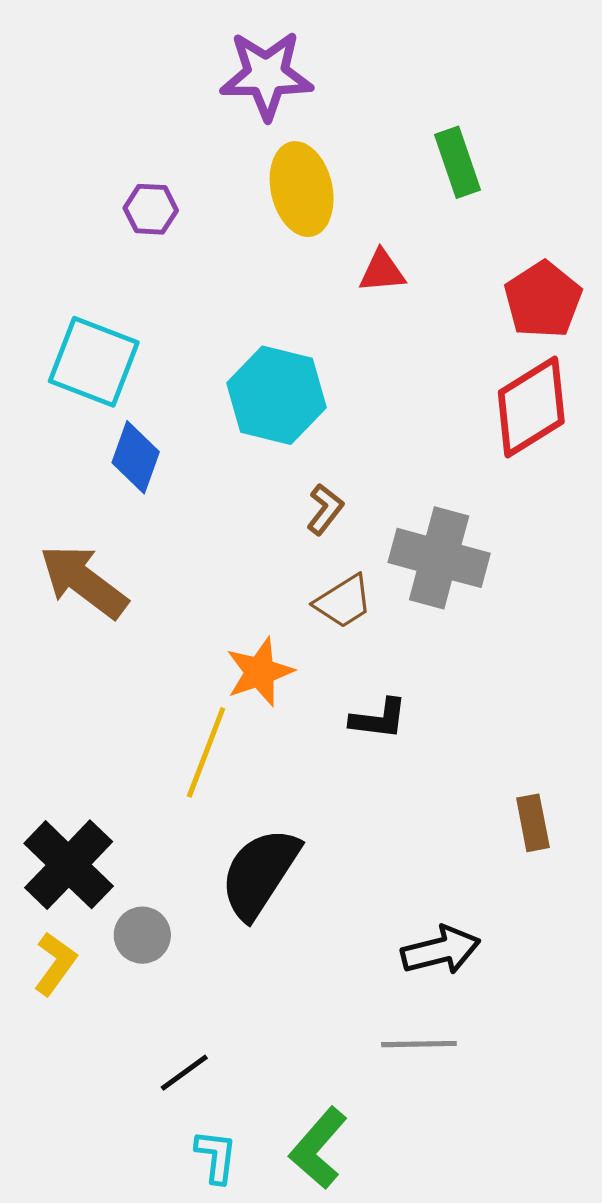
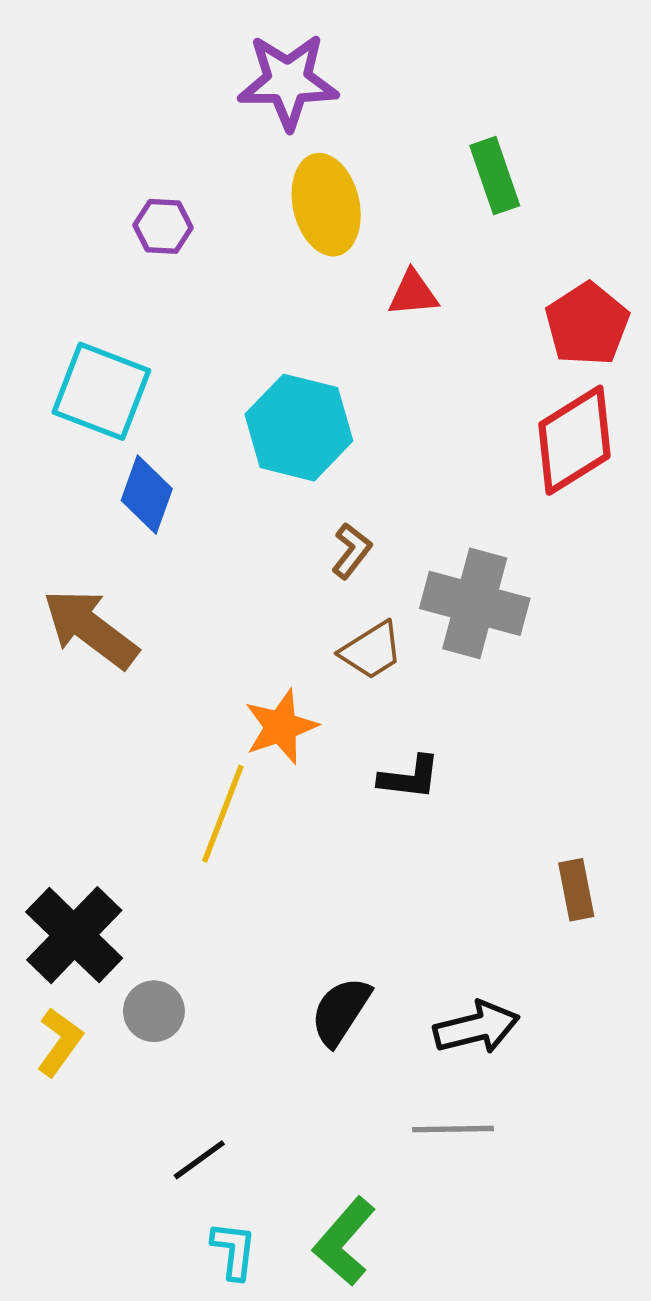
black semicircle: (260, 873) -> (341, 1011), moved, size x0.7

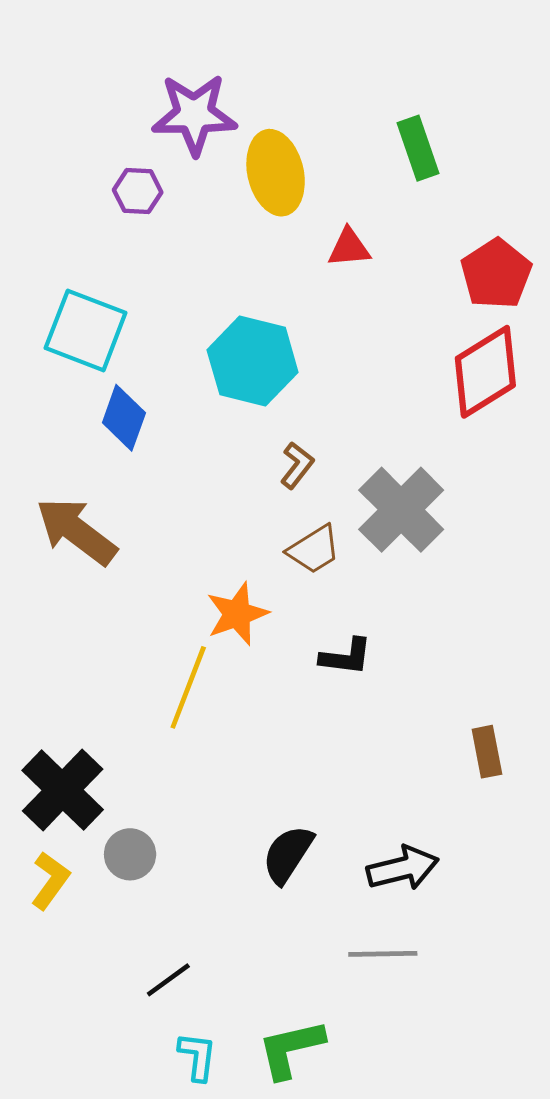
purple star: (288, 81) -> (194, 114), moved
gray cross: (475, 603) -> (401, 510), turned 30
green L-shape: (344, 1241) -> (291, 1049), turned 36

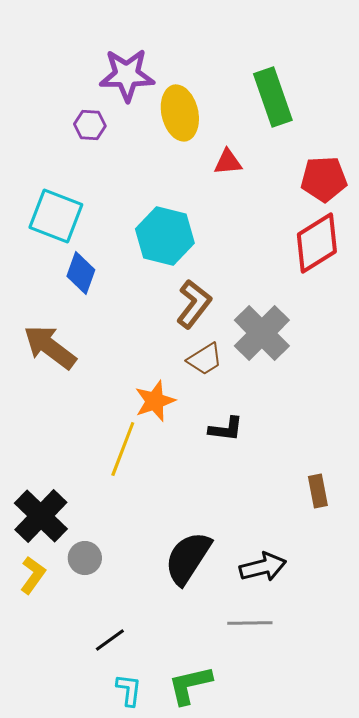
green rectangle: (418, 148) -> (273, 97), size x1.4
red pentagon: (496, 274) -> (324, 179), turned 30
brown L-shape: (297, 465) -> (194, 304), size x1.6
black semicircle: (288, 854) -> (188, 558), size x1.4

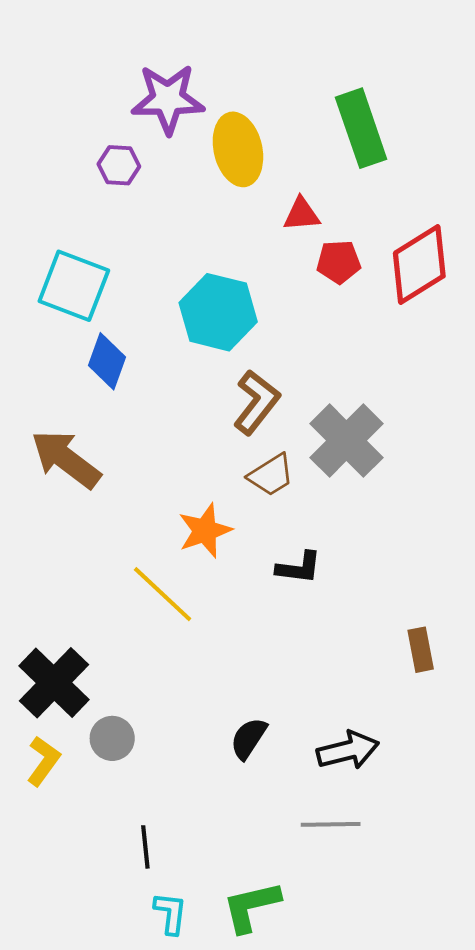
red pentagon: (324, 179) -> (339, 262), moved, size x0.7
red diamond: (317, 243) -> (419, 265), moved
yellow line: (123, 449) -> (163, 594), turned -68
black semicircle: (188, 558) -> (249, 738), size x0.6
black line: (110, 640) -> (145, 847), turned -60

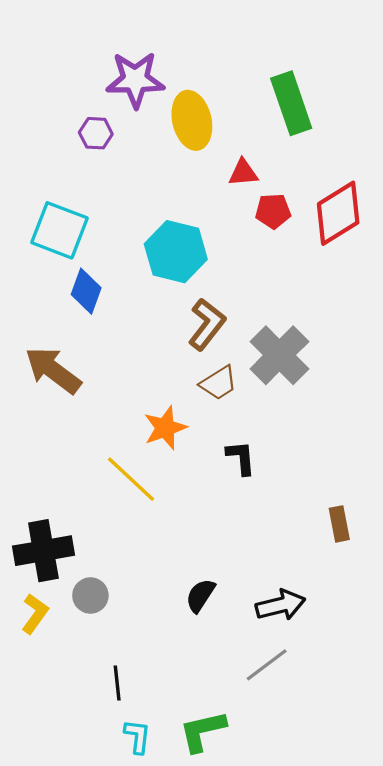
black L-shape: (299, 568) -> (241, 458), turned -102
black cross: (54, 683) -> (43, 551), turned 36
gray line: (331, 824) -> (267, 665), turned -36

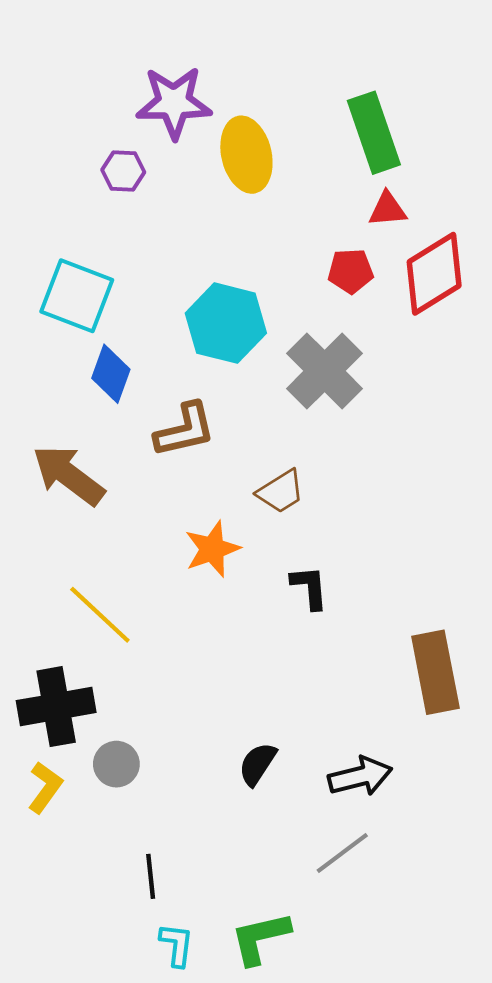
red triangle: (243, 173) -> (388, 209), moved
brown L-shape: (207, 324) -> (185, 430), moved, turned 39
gray cross: (279, 355) -> (325, 371), moved
yellow line: (131, 479) -> (100, 615), moved
brown rectangle: (339, 524) -> (435, 672), size x1.8

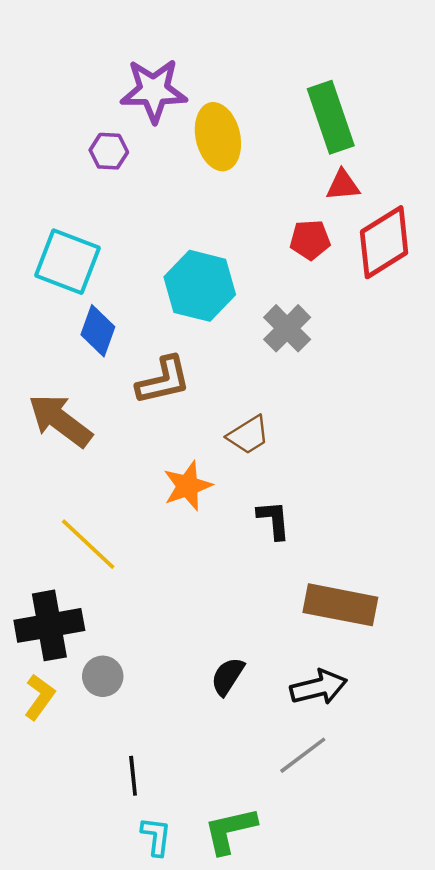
gray cross: (325, 371) -> (287, 328), size x0.7
brown rectangle: (435, 672) -> (340, 605), moved, turned -68

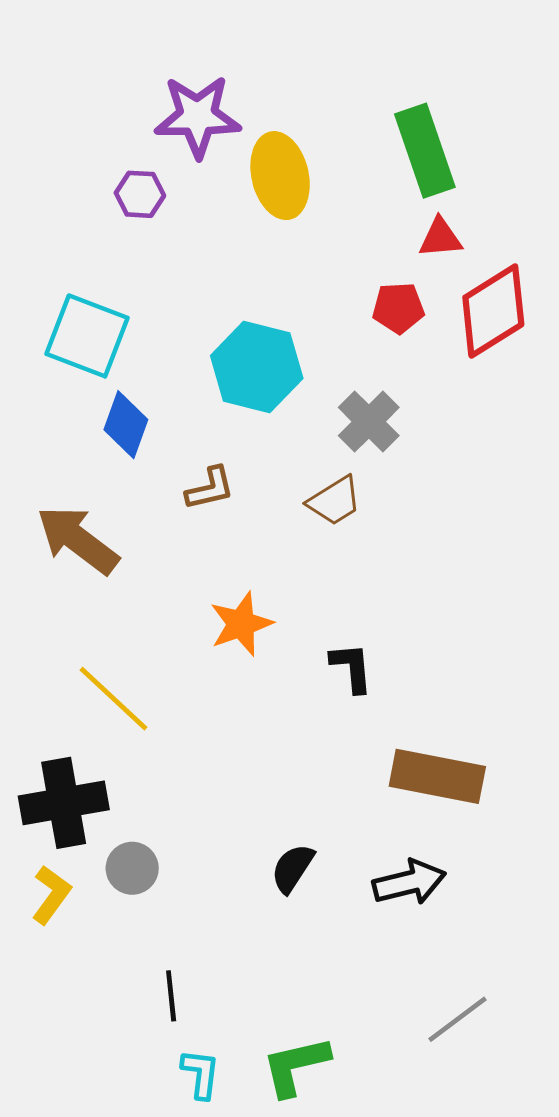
brown L-shape: (163, 380) -> (210, 488), size x0.7
brown trapezoid: (248, 435) -> (335, 501), moved
gray line: (303, 755) -> (457, 1019), moved

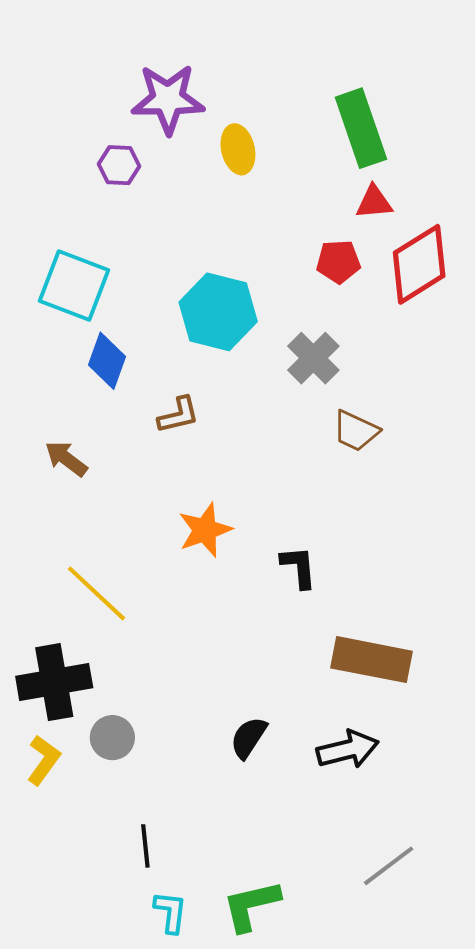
yellow ellipse: (280, 176) -> (238, 149), size x0.7
brown trapezoid: (335, 501) -> (356, 431), moved, turned 57
brown arrow: (78, 540) -> (66, 459), size x0.6

